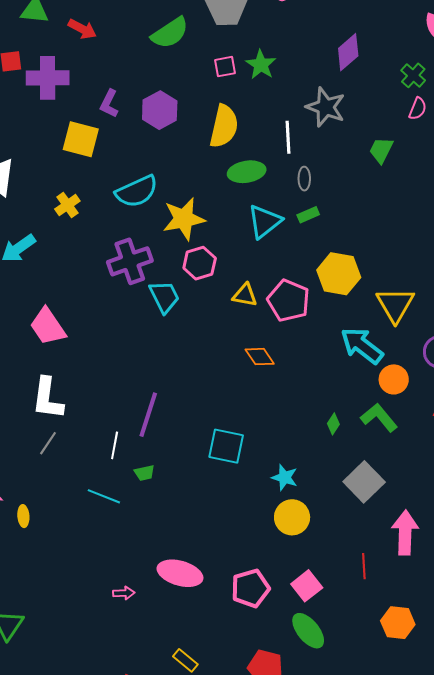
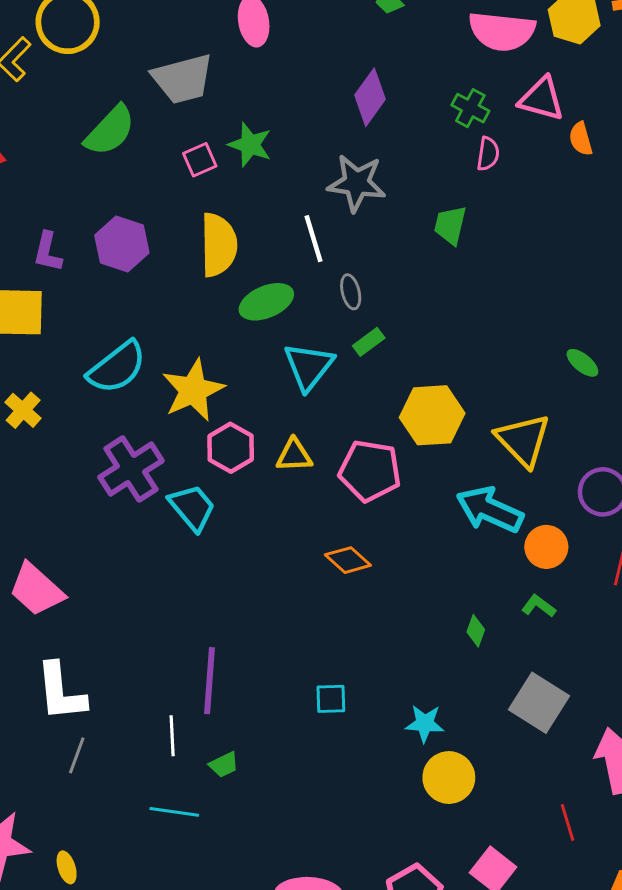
yellow triangle: (245, 295) -> (294, 455), moved
green L-shape: (379, 418) -> (539, 606), size x0.6
cyan square: (226, 446) -> (331, 699), size x0.6

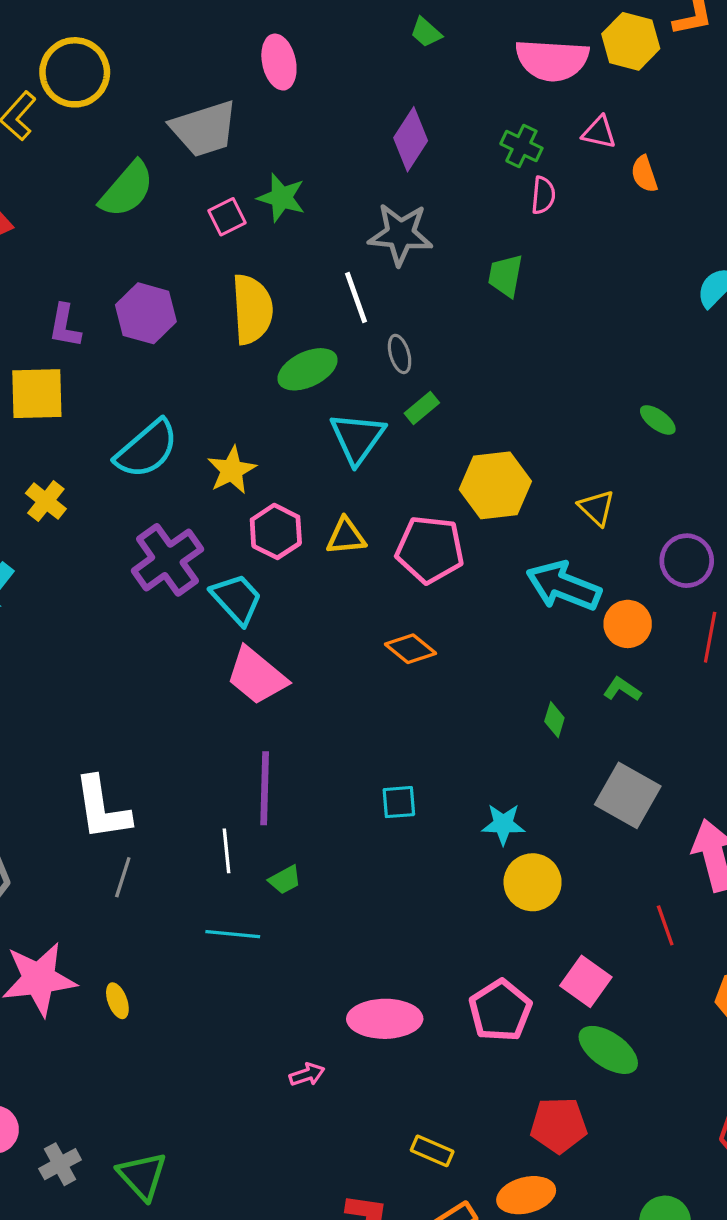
pink triangle: (541, 99) -> (599, 132), size x0.7
yellow star: (193, 390) -> (232, 470), size x0.7
yellow triangle: (523, 440) -> (597, 508), size x0.6
pink trapezoid: (36, 590) -> (257, 676), moved

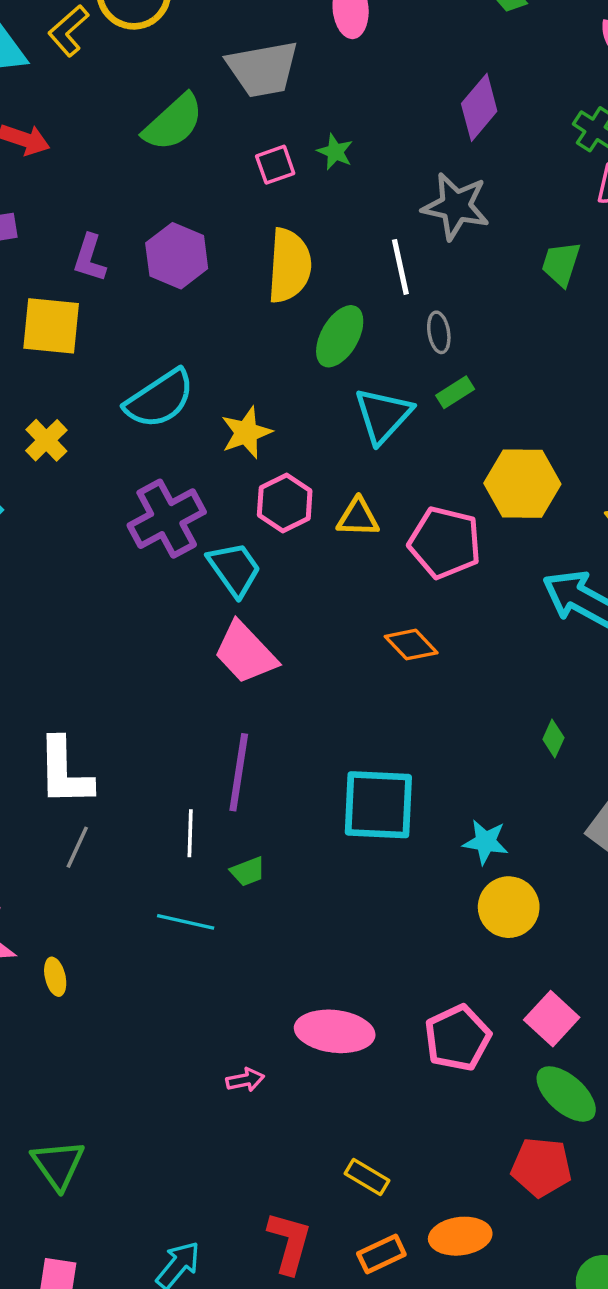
green star: (281, 198) -> (335, 152), size x0.7
green ellipse: (307, 369) -> (340, 336), turned -42
cyan square: (399, 802) -> (378, 805), size x2.0
red pentagon: (559, 1125) -> (541, 1167), moved

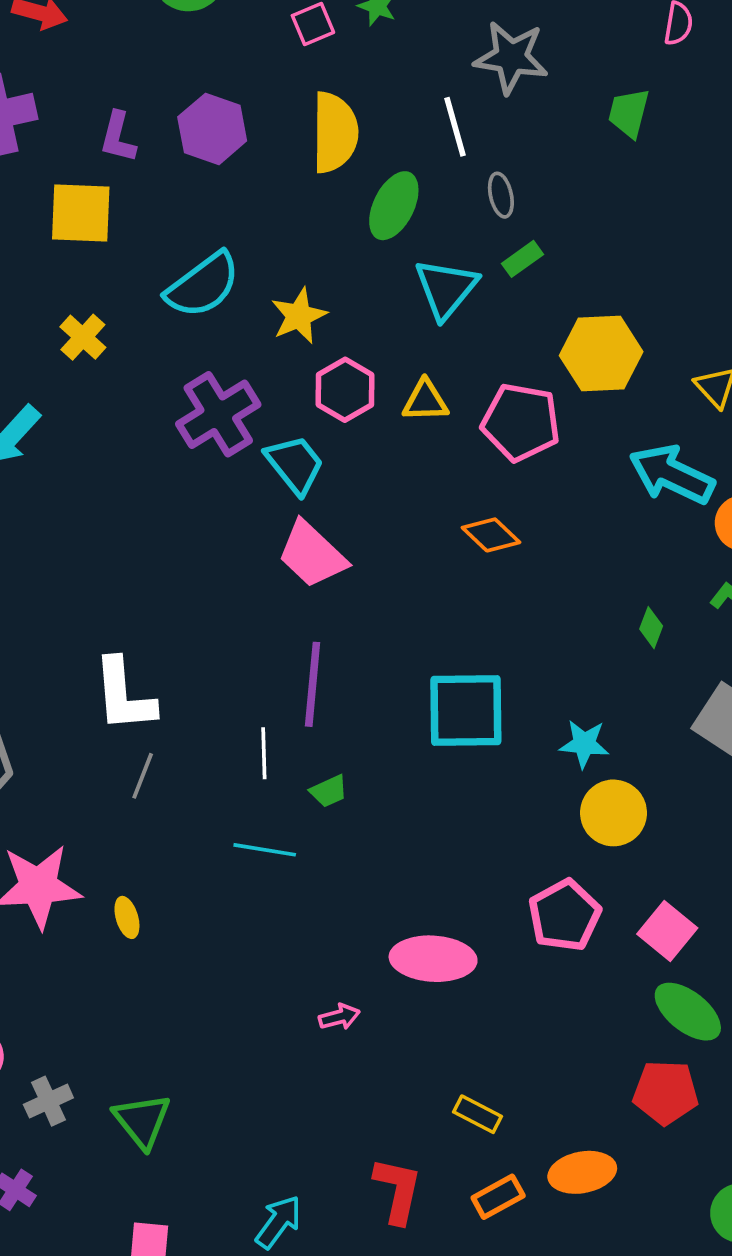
pink pentagon: (458, 1038) -> (565, 915), moved

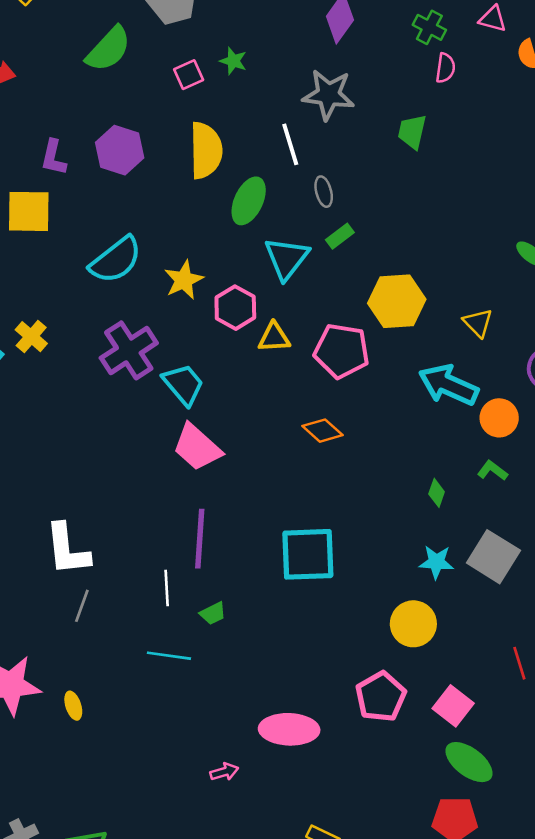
yellow cross: (83, 337) -> (31, 337), moved
pink hexagon: (345, 390) -> (235, 308), moved
cyan star: (584, 744) -> (436, 562), moved

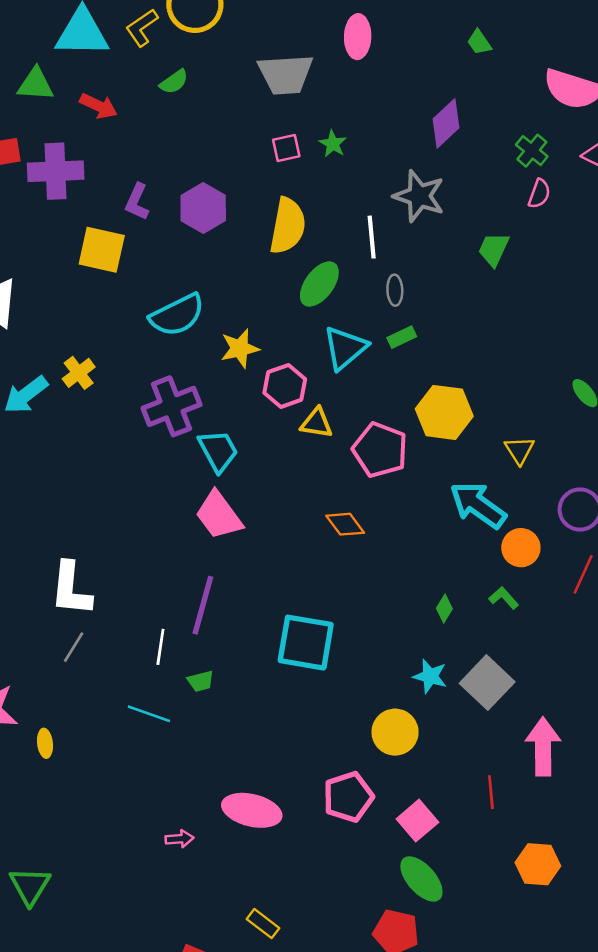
green semicircle: (108, 49) -> (174, 82), moved, size x0.6

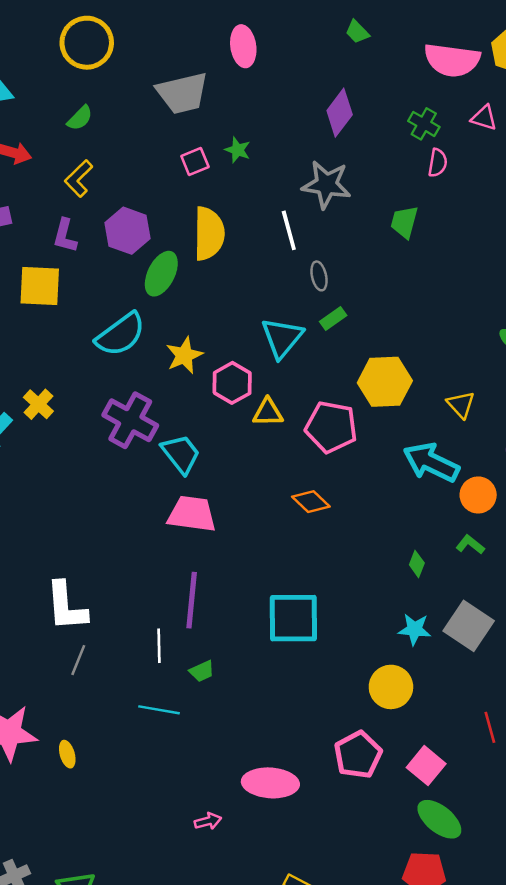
yellow L-shape: (142, 28) -> (79, 178), moved
green ellipse: (319, 284) -> (161, 274), moved
purple cross: (172, 406) -> (130, 420), turned -30
pink trapezoid: (219, 515) -> (192, 514), turned 144

